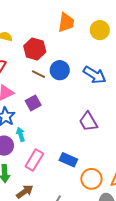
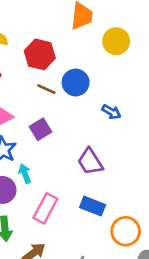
yellow circle: (100, 30) -> (116, 41), moved
blue arrow: (95, 75) -> (111, 112), moved, size x0.6
purple trapezoid: (88, 122) -> (90, 162), moved

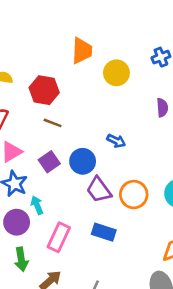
blue circle: (76, 82) -> (83, 161), moved
orange circle: (126, 231) -> (134, 195), moved

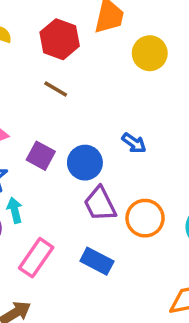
red hexagon: (44, 90) -> (60, 39), moved
brown line: (53, 123) -> (56, 89), moved
purple square: (49, 162) -> (41, 156), turned -36

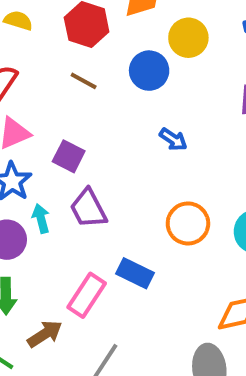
blue circle: (85, 163) -> (149, 71), moved
purple trapezoid: (100, 204) -> (88, 209), moved
pink rectangle: (36, 258) -> (87, 295), moved

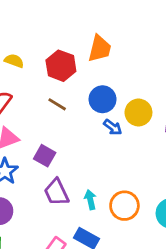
yellow circle: (188, 38) -> (138, 113), moved
blue arrow: (173, 139) -> (113, 127), moved
cyan arrow: (41, 218) -> (90, 200), moved

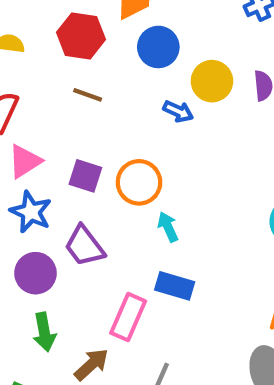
blue circle: (103, 99) -> (158, 47), moved
purple trapezoid: (56, 192) -> (84, 246), moved
orange circle: (124, 206) -> (139, 182), moved

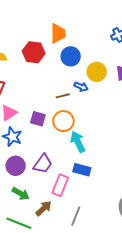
brown line: (88, 95) -> (63, 96), moved, turned -32
cyan arrow: (168, 227) -> (78, 142), size x1.5
purple trapezoid: (84, 246) -> (43, 164), moved, turned -105
green arrow: (44, 332) -> (21, 194), turned -48

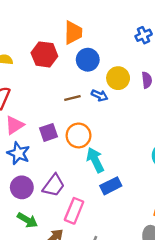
brown line: (63, 96) -> (72, 98), moved
purple square: (38, 119) -> (49, 132), turned -35
blue rectangle: (82, 170) -> (111, 186), moved, turned -42

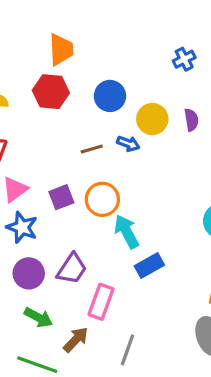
orange trapezoid: (73, 33) -> (61, 50), moved

